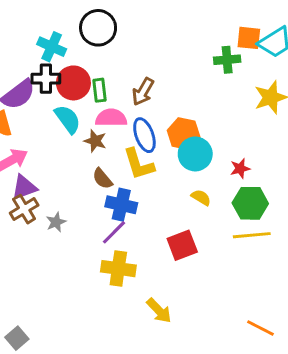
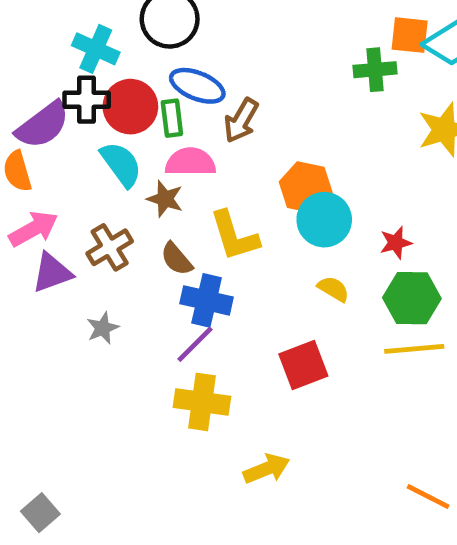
blue ellipse: (144, 135) -> (197, 86), moved, turned -48
brown cross: (24, 209) -> (110, 247), moved
yellow arrow: (159, 311) -> (267, 469), turned -68

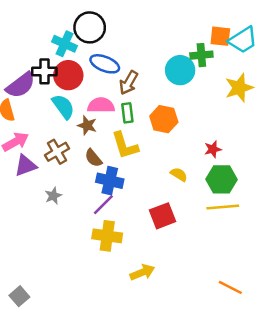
cyan cross: (96, 49) -> (65, 44), moved
green rectangle: (172, 118) -> (127, 113), moved
cyan circle: (324, 220) -> (180, 70), moved

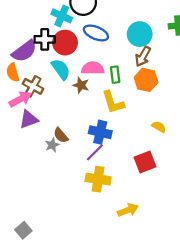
cyan circle: (180, 70) -> (140, 34), moved
brown arrow: (129, 83) -> (143, 56), moved
brown cross: (57, 152) -> (33, 86), moved, turned -30
brown semicircle: (93, 158) -> (61, 135), moved

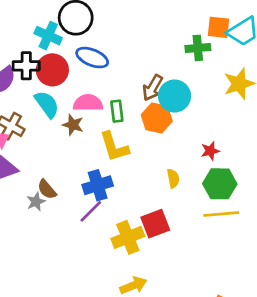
cyan circle: (140, 34) -> (175, 96), moved
yellow semicircle: (159, 127) -> (173, 178), turned 48
blue cross: (100, 132) -> (98, 185), turned -30
yellow cross: (98, 179) -> (128, 237), moved, turned -30

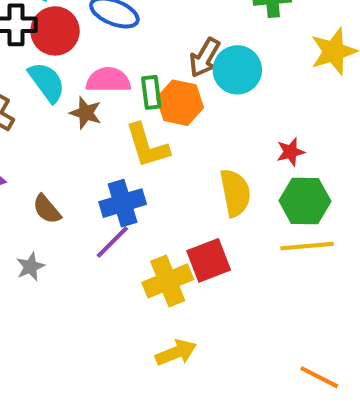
orange hexagon: (157, 118) -> (180, 103), moved
yellow semicircle: (173, 178) -> (235, 193), size x1.6
gray star: (36, 202) -> (30, 267), moved

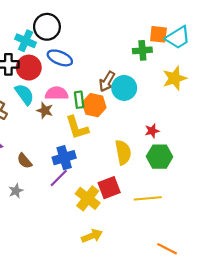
yellow line: (307, 246) -> (148, 198), moved
yellow cross: (168, 281) -> (88, 198), turned -30

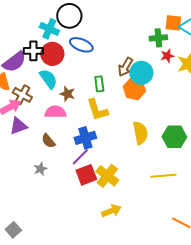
pink semicircle: (57, 93) -> (55, 112), moved
orange hexagon: (94, 105) -> (134, 89), moved
red star: (152, 131) -> (167, 56), moved
red square: (109, 188) -> (86, 175), moved

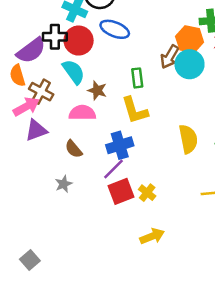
orange hexagon: (134, 89) -> (190, 39), moved
yellow cross: (107, 176) -> (147, 193), size x0.6

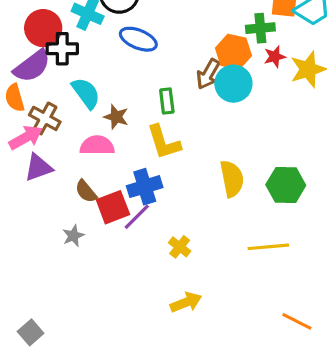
red circle: (79, 41) -> (43, 28), moved
red square: (121, 191) -> (113, 207), moved

